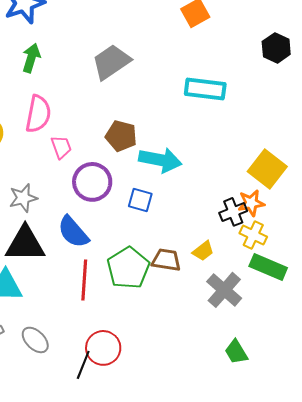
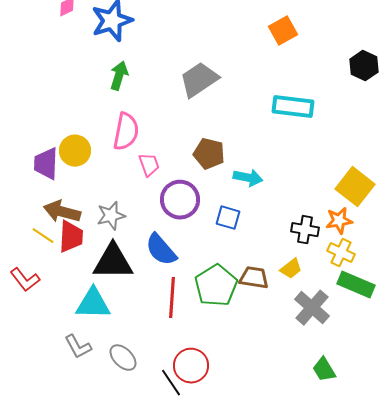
cyan arrow: (160, 160) -> (248, 178), size x0.7
black cross: (233, 212) -> (305, 230), moved, turned 32
black line: (83, 365) -> (171, 383), turned -56

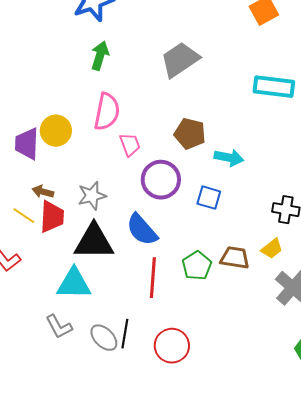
brown arrow: (62, 212) -> (43, 192), size x0.6
green pentagon: (216, 286) -> (197, 266), size x0.7
black line: (171, 383) -> (125, 334), moved, turned 44

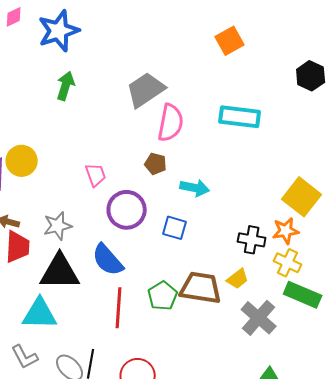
pink semicircle: (107, 112) -> (171, 123), moved
brown pentagon: (190, 134) -> (156, 164), size x0.7
brown trapezoid: (235, 258) -> (201, 288), size x1.4

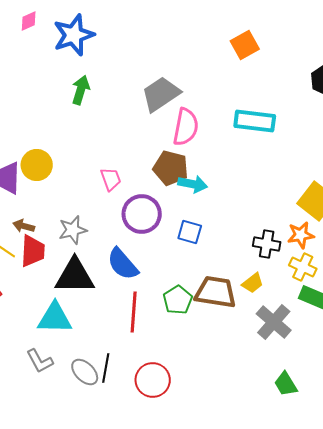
brown pentagon: (156, 164) -> (171, 168), size x1.6
cyan arrow: (195, 188) -> (193, 184), moved

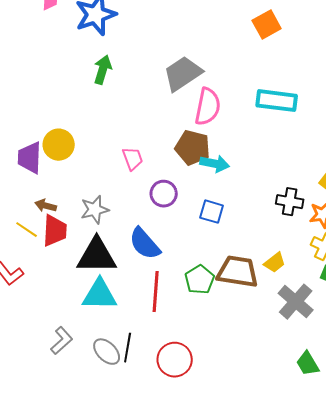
purple circle: (142, 214) -> (164, 194), size x0.7
black cross: (267, 244) -> (290, 202), moved
cyan triangle: (55, 318) -> (100, 295), moved
gray L-shape: (40, 361) -> (62, 341), turned -104

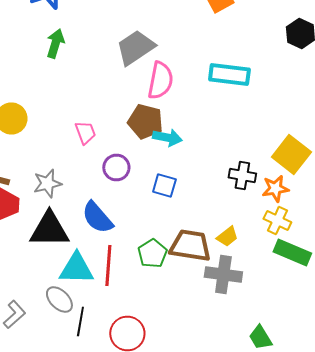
cyan triangle: (100, 295) -> (76, 268), moved
gray cross: (296, 302) -> (223, 274), moved, turned -33
gray ellipse: (107, 352) -> (59, 300), moved

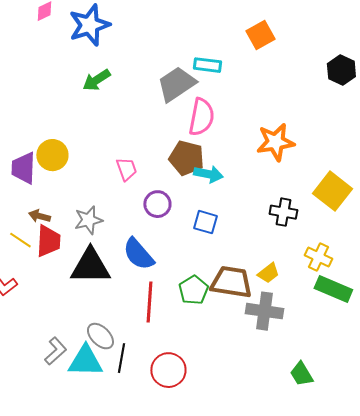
green arrow: (55, 44) -> (96, 80), turned -140
cyan rectangle: (229, 74) -> (207, 65), moved, size x0.7
orange star: (275, 188) -> (275, 142), moved, size x1.4
cyan triangle: (76, 268) -> (85, 361), moved

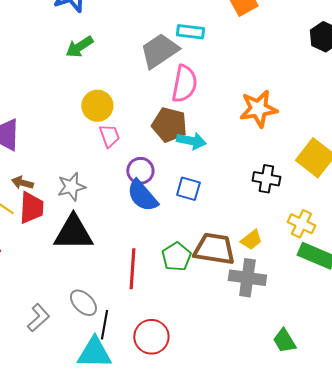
yellow circle: (52, 155) -> (97, 106), moved
blue semicircle: (138, 254) -> (142, 196), moved
cyan triangle: (85, 361) -> (94, 353), moved

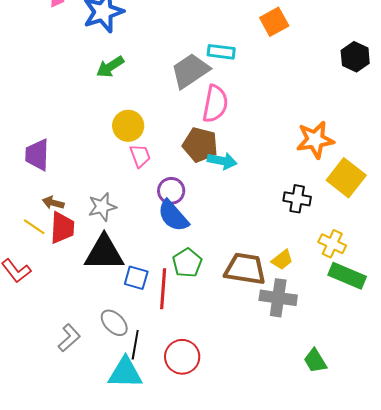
orange star: (258, 109) -> (315, 140), moved
blue square: (188, 189) -> (136, 278), moved
green pentagon: (176, 257) -> (187, 263), moved

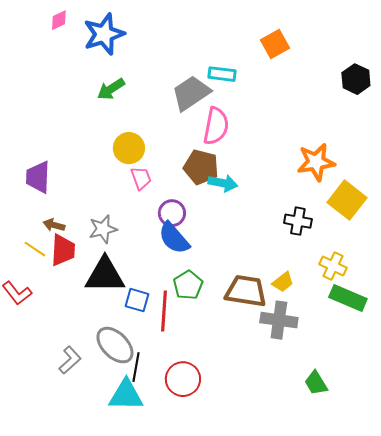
gray ellipse: (114, 323) -> (115, 345), size x1.4

